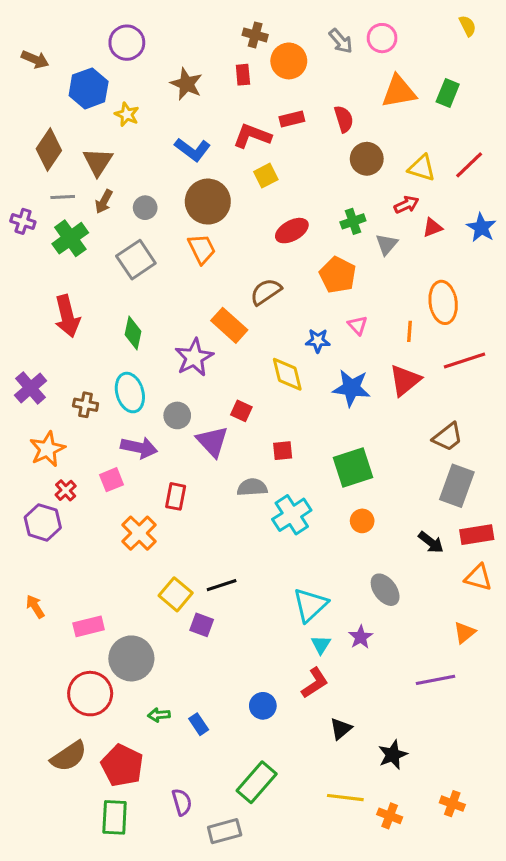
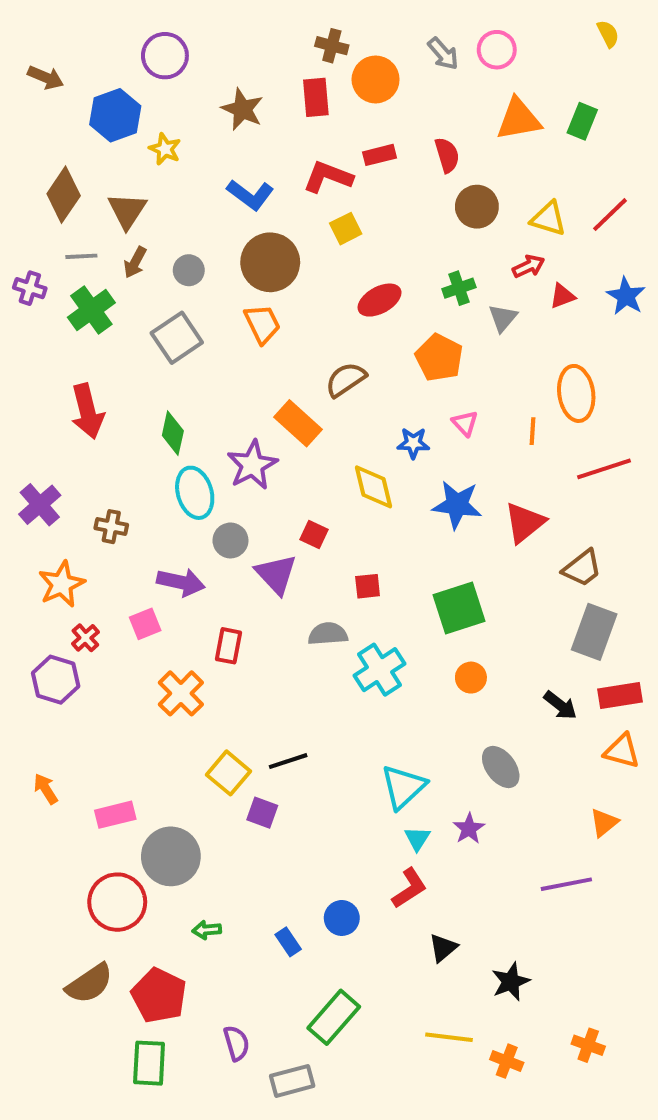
red rectangle: (243, 75) -> (316, 97), size x1.4
red triangle: (405, 380) -> (525, 523), moved
cyan ellipse: (130, 393) -> (195, 493), moved
blue rectangle: (199, 724) -> (288, 942), moved

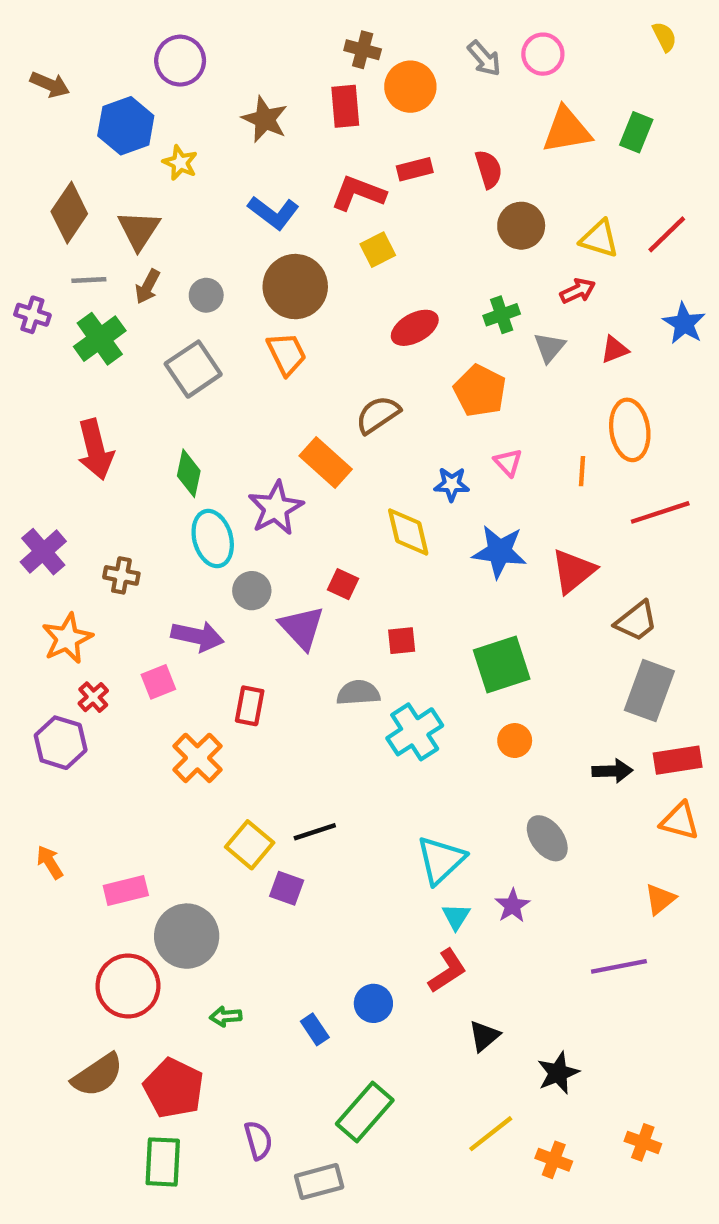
red triangle: (562, 296) -> (615, 350), moved
black arrow: (560, 705) -> (612, 771), turned -40
yellow line: (449, 1037) -> (491, 1134), turned -45

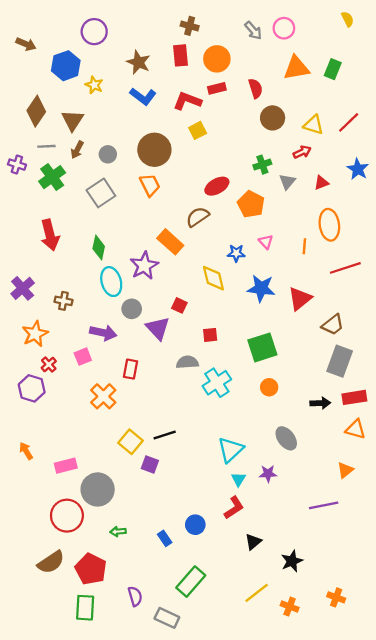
orange circle: (410, 87) -> (217, 59), moved
blue L-shape: (274, 213) -> (143, 96), moved
red ellipse: (415, 328) -> (217, 186), moved
purple star: (512, 906) -> (268, 474), turned 30
gray rectangle: (319, 1182) -> (167, 618), turned 40

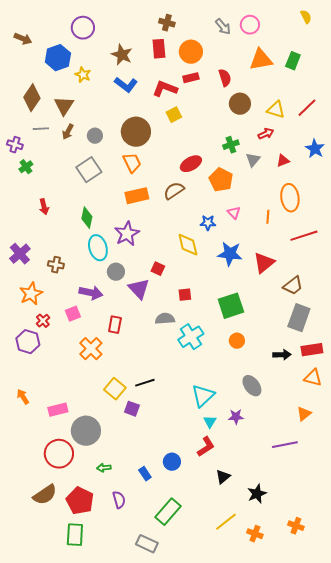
green cross: (52, 177) -> (26, 167), moved, size x0.6
red arrow: (50, 235) -> (44, 207), size x0.6
orange rectangle: (170, 242) -> (137, 196), moved, turned -55
purple semicircle: (135, 596) -> (119, 500), moved

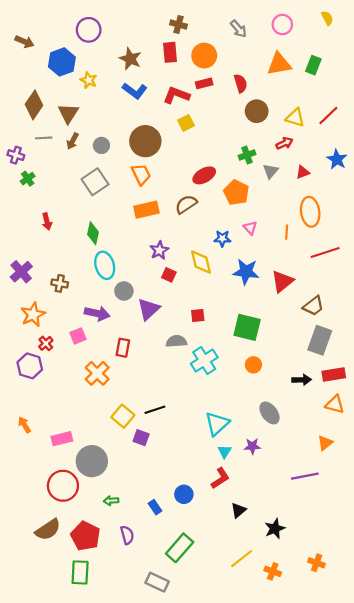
pink circle: (250, 25) -> (282, 25), moved
purple star: (127, 234) -> (159, 250), moved, size x0.7
red square: (158, 269) -> (169, 275), moved
purple triangle: (139, 289) -> (149, 309), turned 30
green square: (231, 306) -> (247, 327), turned 32

